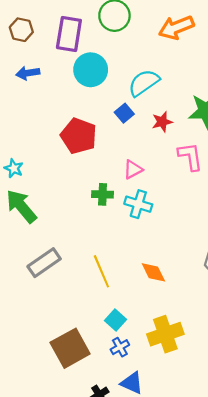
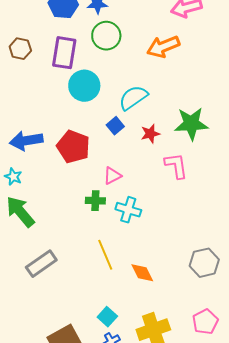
blue arrow: (28, 73) -> (26, 141), moved, size x1.5
pink triangle: (133, 169) -> (112, 176), moved
yellow line: (101, 271) -> (105, 255), moved

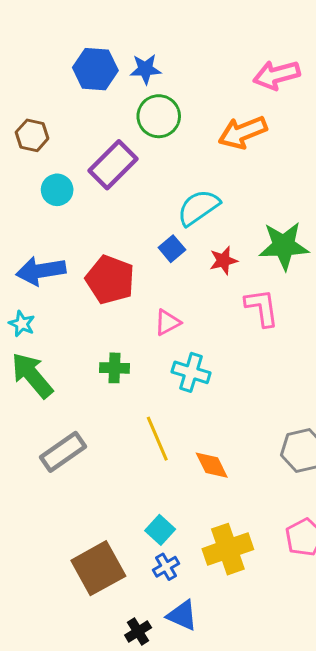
purple rectangle: (64, 53) -> (113, 165), moved, turned 36
cyan circle: (84, 86) -> (57, 190), moved, size x0.7
green cross: (95, 201) -> (115, 368), moved

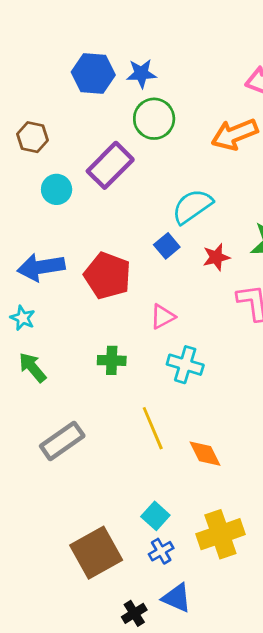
green arrow: (32, 375) -> (33, 367), size x0.7

